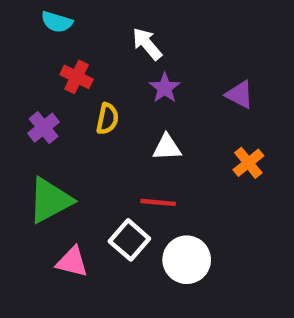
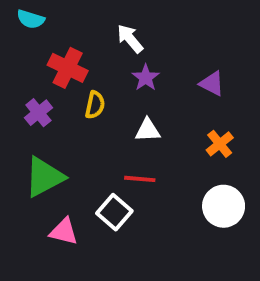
cyan semicircle: (57, 22) -> (31, 19), moved
red cross: (77, 77) -> (68, 68), size x1.4
white circle: (187, 260) -> (224, 206), moved

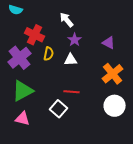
purple cross: (38, 113) -> (20, 58), size x1.6
white triangle: (148, 130) -> (71, 60), moved
orange cross: (220, 144) -> (113, 74), size x1.5
pink triangle: (64, 232) -> (23, 119), moved

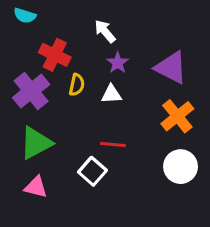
purple triangle: (109, 43) -> (171, 67), size x1.6

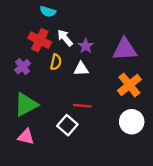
cyan semicircle: (25, 16) -> (48, 11), moved
white arrow: (105, 31) -> (65, 38), moved
purple triangle: (171, 67) -> (125, 49), turned -30
purple cross: (31, 91) -> (23, 67), size x0.6

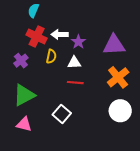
cyan semicircle: (48, 11) -> (33, 10), moved, turned 96
white arrow: (65, 38) -> (60, 34), turned -49
red line: (82, 106) -> (75, 83), moved

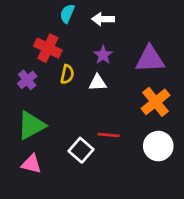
cyan semicircle: (33, 10) -> (67, 14), moved
white arrow: (60, 34) -> (103, 19), moved
red line: (75, 83) -> (109, 135), moved

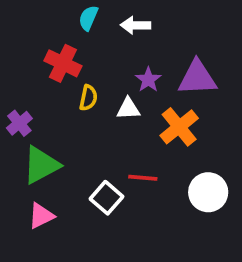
purple star: (103, 55) -> (148, 80), moved
purple cross: (27, 80) -> (19, 123), moved
orange cross: (155, 102) -> (179, 127), moved
pink triangle: (31, 164) -> (41, 216), turned -40

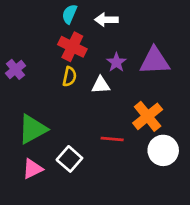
red cross: (63, 63) -> (72, 47), moved
purple cross: (19, 123) -> (16, 69), moved
orange cross: (179, 127) -> (148, 116), moved
white square: (107, 198) -> (69, 159), moved

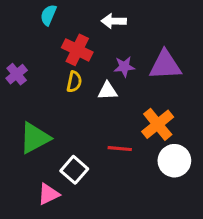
cyan semicircle: (69, 14) -> (48, 15), moved
purple star: (116, 62) -> (124, 67), turned 30
pink triangle: (33, 169) -> (48, 194), moved

